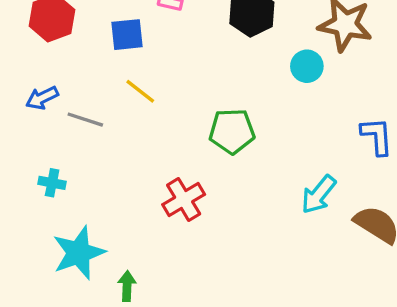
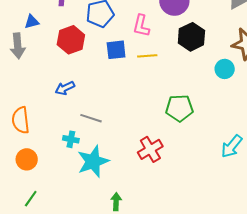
yellow line: (140, 91) -> (147, 56), moved, turned -42
gray line: (85, 120) -> (91, 118), moved
cyan star: (79, 253) -> (93, 161), moved

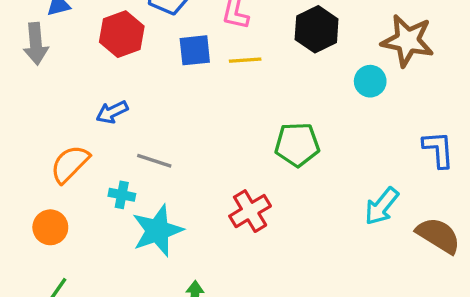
orange semicircle: (21, 120) -> (70, 164), moved, turned 52

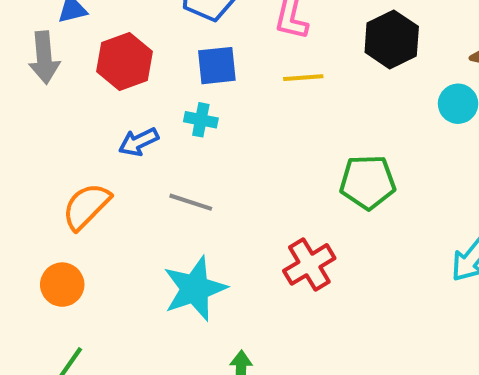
red hexagon: (122, 34) -> (124, 62), moved
blue square: (195, 50) -> (217, 66), moved
cyan cross: (122, 195) -> (201, 120), moved

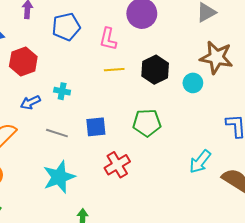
black hexagon: (392, 39) -> (155, 70), moved
blue square: (217, 66) -> (96, 127), moved

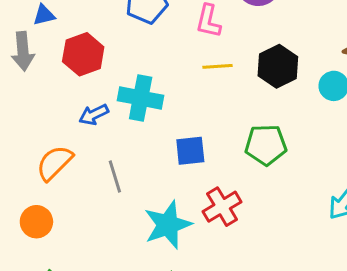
cyan cross: (62, 91) -> (141, 98), size x1.8
gray line: (57, 133) -> (115, 176), moved, turned 55
cyan star: (59, 177) -> (168, 225), moved

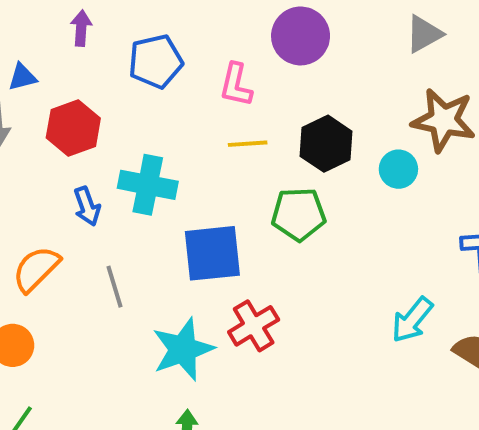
blue arrow: (94, 115) -> (87, 206), turned -84
green pentagon: (266, 145) -> (299, 214), moved
blue square: (190, 151) -> (212, 253), size x1.5

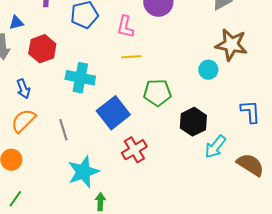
black hexagon: (326, 144) -> (193, 122), moved
blue arrow: (87, 206) -> (23, 89), moved
blue square: (212, 253) -> (113, 113), turned -32
cyan star: (183, 349) -> (83, 172), moved

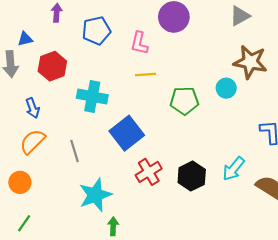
green pentagon: (157, 93) -> (184, 101), moved
black hexagon: (193, 122) -> (192, 176), moved

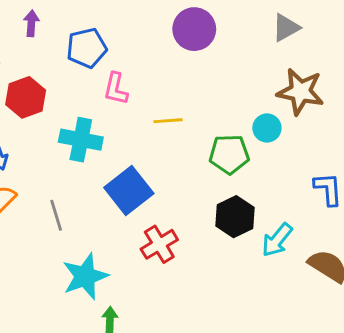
pink L-shape: (139, 43) -> (116, 89), moved
yellow line: (146, 75) -> (168, 121), moved
green pentagon: (184, 101) -> (229, 154), moved
black hexagon: (192, 176) -> (235, 217), moved

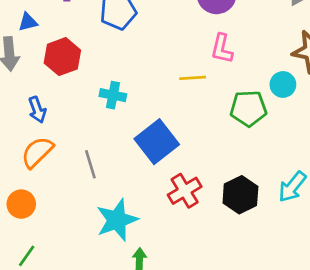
pink L-shape: (116, 89) -> (222, 49), moved
cyan cross: (81, 140) -> (113, 95), size x0.7
black hexagon: (235, 217) -> (240, 195), moved

